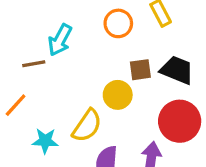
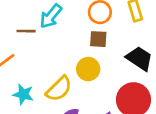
brown square: (140, 70) -> (98, 39), moved

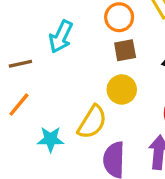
brown line: (26, 31) -> (20, 64), moved

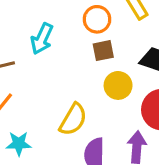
yellow circle: (122, 90) -> (118, 85), moved
cyan star: (51, 139) -> (19, 144), moved

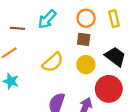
yellow semicircle: (73, 119) -> (53, 62), moved

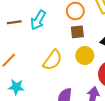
brown line: (17, 28) -> (14, 22), moved

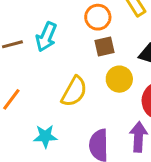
cyan star: (16, 87) -> (45, 136), moved

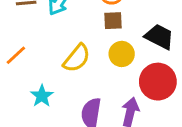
cyan star: (45, 136) -> (42, 96), turned 30

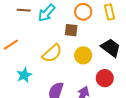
brown square: (113, 21) -> (71, 30), moved
red circle: (158, 82) -> (105, 78), size x0.7

